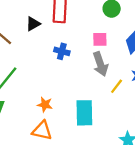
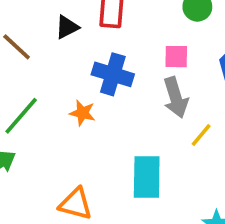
blue cross: (62, 51) -> (113, 74), size x1.5
orange star: (45, 105) -> (83, 113), moved

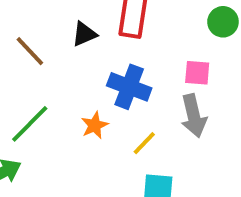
orange star: (83, 113) -> (95, 125), turned 30
yellow line: (201, 135) -> (144, 143), moved

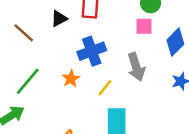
pink square: (197, 73) -> (144, 26), moved
blue cross: (129, 87) -> (92, 51), turned -36

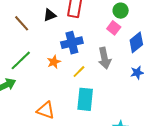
pink square: (144, 26) -> (114, 28), turned 32

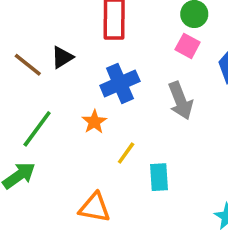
black triangle: (50, 15) -> (62, 57), moved
yellow line: (79, 72) -> (126, 153), moved
cyan rectangle: (85, 99) -> (159, 177), size x0.7

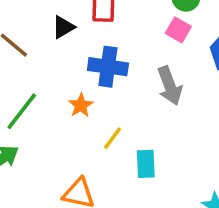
black triangle: (62, 57) -> (63, 27), moved
blue cross: (120, 83) -> (108, 67), turned 30

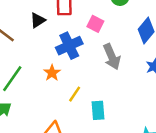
pink square: (178, 30) -> (95, 24), moved
blue cross: (108, 67) -> (69, 46), turned -30

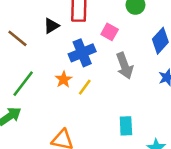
yellow line: (75, 94) -> (85, 87), moved
cyan rectangle: (98, 110) -> (126, 126), moved

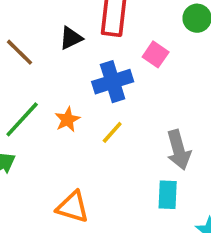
gray arrow: (125, 66) -> (179, 150), moved
orange star: (64, 79) -> (67, 120), moved

